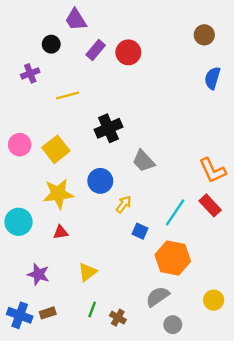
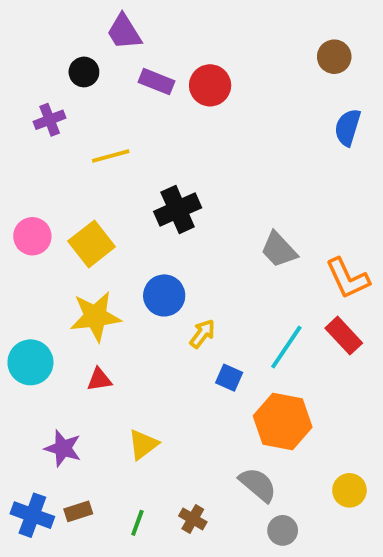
purple rectangle: (96, 50) -> (157, 82), turned 72
gray trapezoid: (144, 161) -> (279, 250), moved
gray semicircle: (158, 297) -> (258, 485), turned 75
green line: (92, 309) -> (137, 523), moved

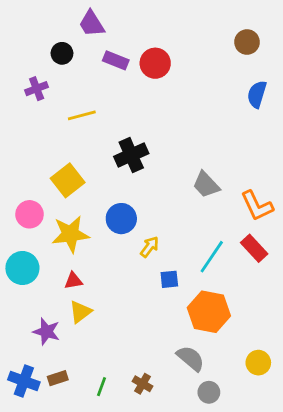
pink circle: (32, 236) -> (30, 214), moved
blue square: (229, 378) -> (169, 279), turned -30
yellow triangle: (143, 444) -> (80, 312), moved

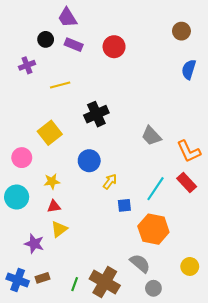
purple rectangle: (116, 60) -> (74, 45), moved
yellow star: (70, 234) -> (52, 181), moved, size x0.6
brown cross: (142, 384) -> (105, 282), size x2.0

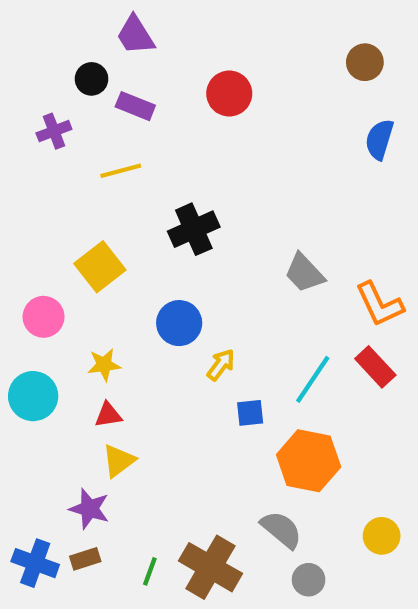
purple rectangle: (74, 45) -> (135, 106), moved
purple star: (34, 244) -> (89, 509), moved

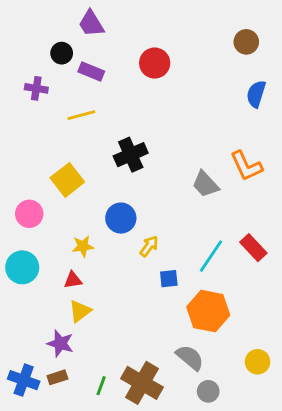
purple cross: (54, 131) -> (36, 88), turned 30
orange L-shape: (379, 304) -> (246, 166), moved
yellow star: (104, 365) -> (83, 246), moved

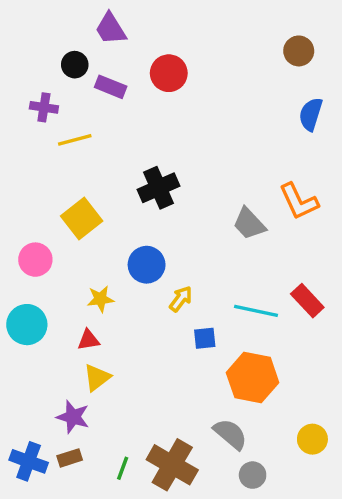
red circle: (155, 63) -> (169, 73), moved
yellow line: (81, 115) -> (75, 140), moved
cyan line: (211, 256) -> (256, 311), turned 68

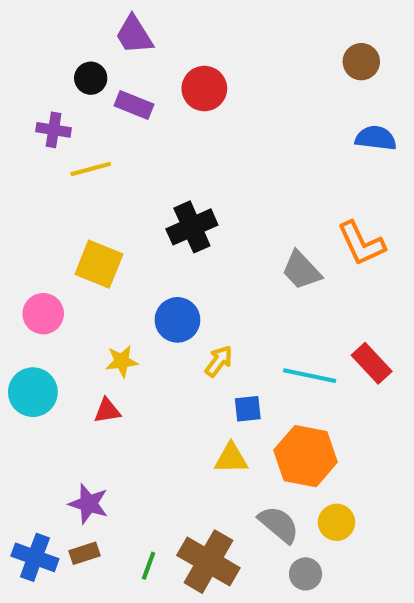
blue semicircle: (311, 114) -> (376, 138), turned 80
yellow square: (82, 219) -> (99, 264), turned -30
yellow triangle: (97, 378) -> (231, 458), moved, turned 36
yellow circle: (312, 439) -> (337, 522), moved

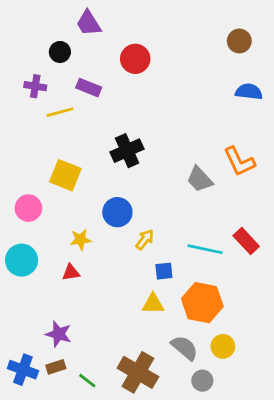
purple rectangle: (134, 105) -> (89, 88), moved
green line: (149, 566) -> (87, 381), moved, turned -72

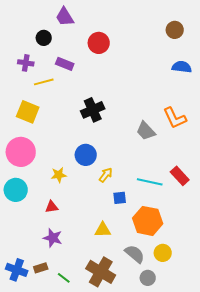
yellow square: (65, 175) -> (28, 112), moved
pink circle: (28, 208) -> (21, 152), size x1.5
red triangle: (71, 272) -> (52, 207), moved
yellow triangle: (153, 304) -> (103, 230), moved
purple star: (59, 334) -> (53, 238), moved

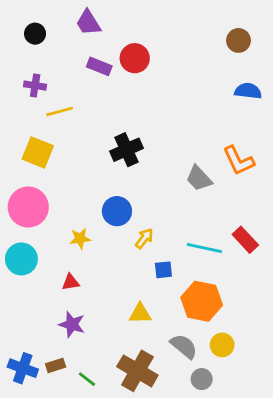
black circle: (44, 38) -> (35, 34), moved
purple rectangle: (65, 64) -> (99, 66), moved

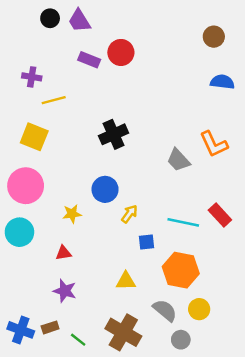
black circle: (35, 34) -> (50, 18), moved

